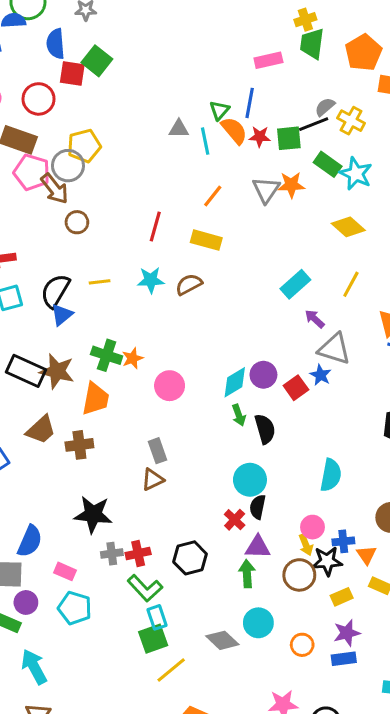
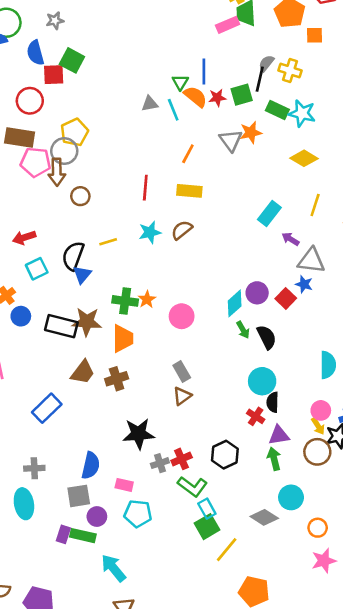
pink rectangle: (268, 60) -> (228, 25), moved
black line: (314, 124) -> (260, 79), turned -45
brown arrow: (55, 189) -> (57, 172), turned 48
orange circle: (302, 645) -> (318, 528), moved

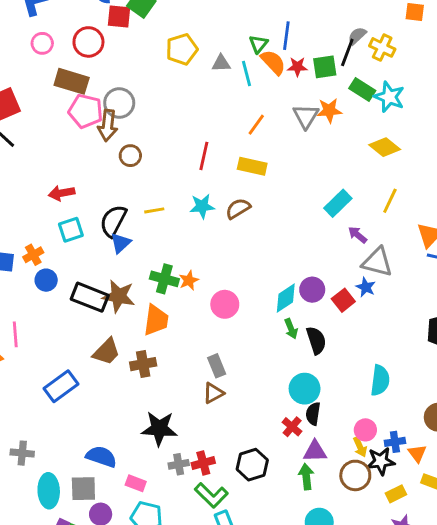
yellow pentagon: (74, 132) -> (182, 49), moved
blue semicircle: (91, 466) -> (101, 457), turned -92
gray cross: (34, 468) -> (22, 453), moved
cyan ellipse: (24, 504) -> (49, 491), moved

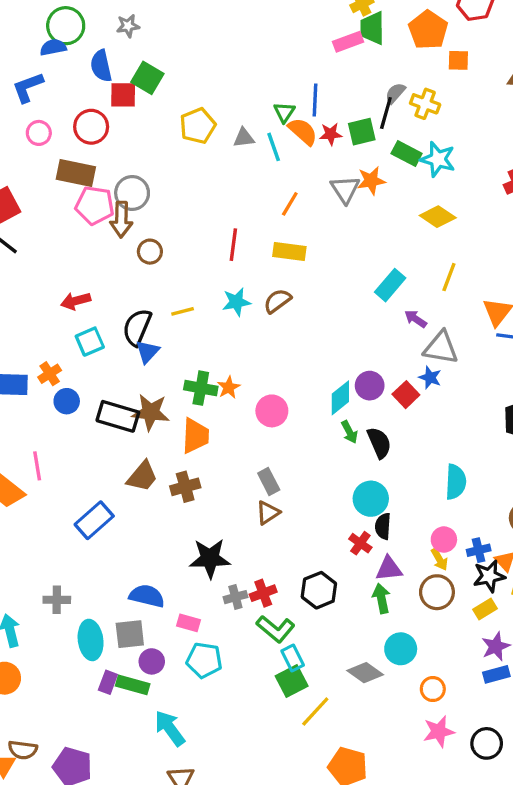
black star: (381, 461) -> (489, 576), moved

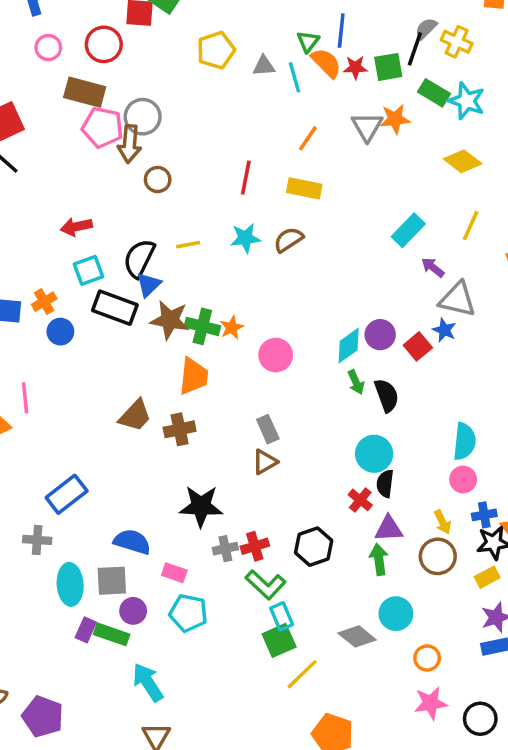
brown star: (151, 412) -> (170, 320), moved
black rectangle: (118, 416) -> (115, 308), moved
blue rectangle: (94, 520) -> (67, 494), moved
pink circle: (444, 540) -> (463, 479), moved

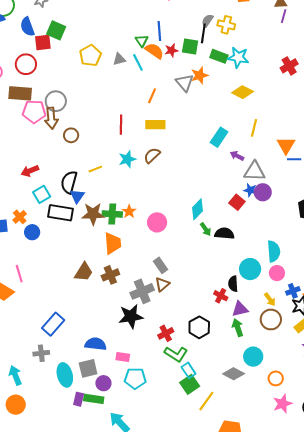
green square: (388, 67) -> (190, 46), turned 30
purple circle: (380, 335) -> (263, 192), moved
black semicircle: (387, 395) -> (224, 233), turned -54
cyan circle: (374, 454) -> (250, 269), moved
gray cross: (225, 549) -> (142, 291), moved, size x1.6

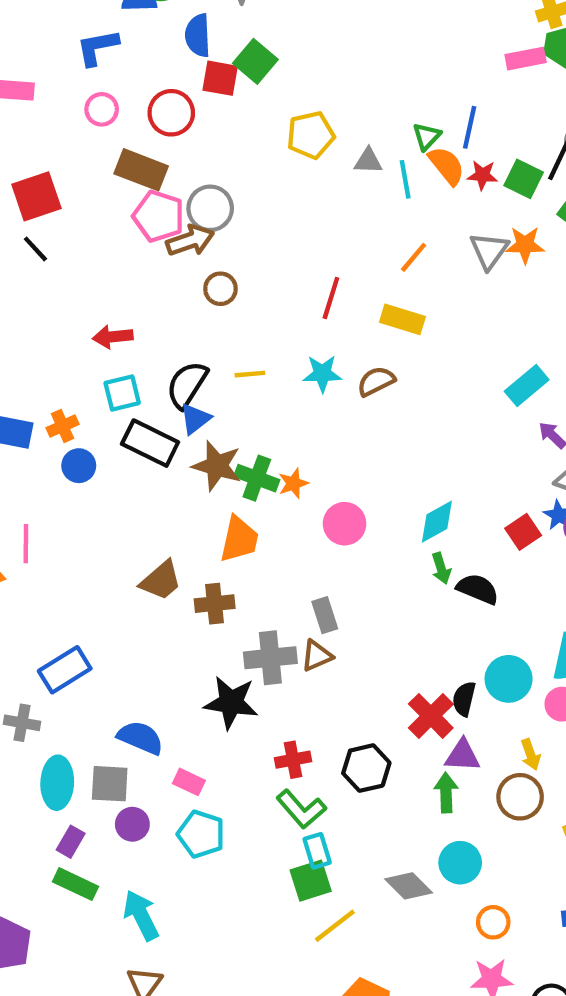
brown arrow: (51, 118) -> (190, 240), turned -120
red cross: (221, 296) -> (431, 716), size x1.5
green rectangle: (94, 399) -> (76, 884), moved

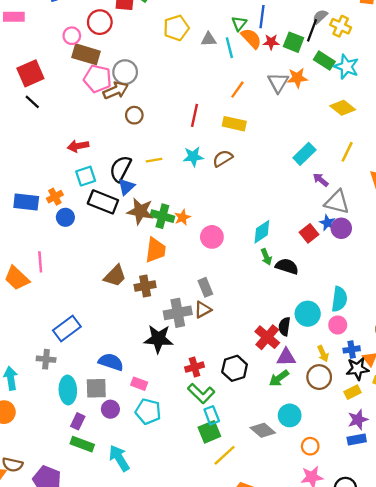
pink circle: (102, 109) -> (72, 36), moved
green arrow: (446, 793) -> (279, 378), turned -120

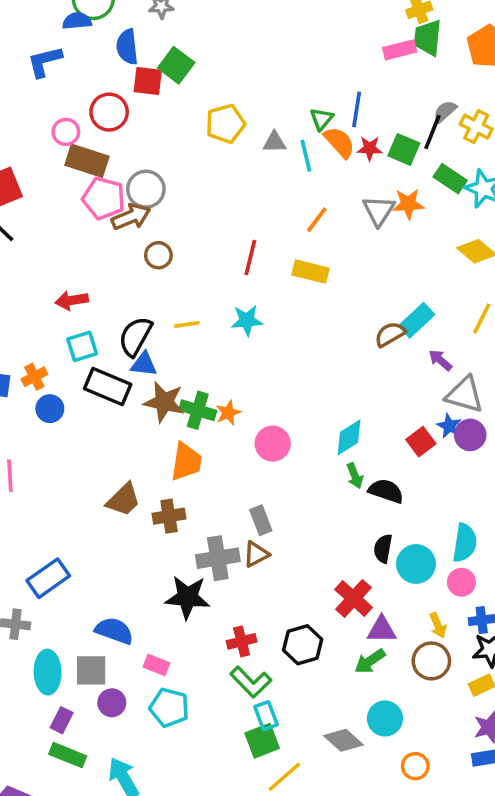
brown semicircle: (223, 158) -> (390, 334), moved
blue triangle: (126, 187) -> (144, 364), turned 48
black semicircle: (284, 326) -> (383, 549), moved

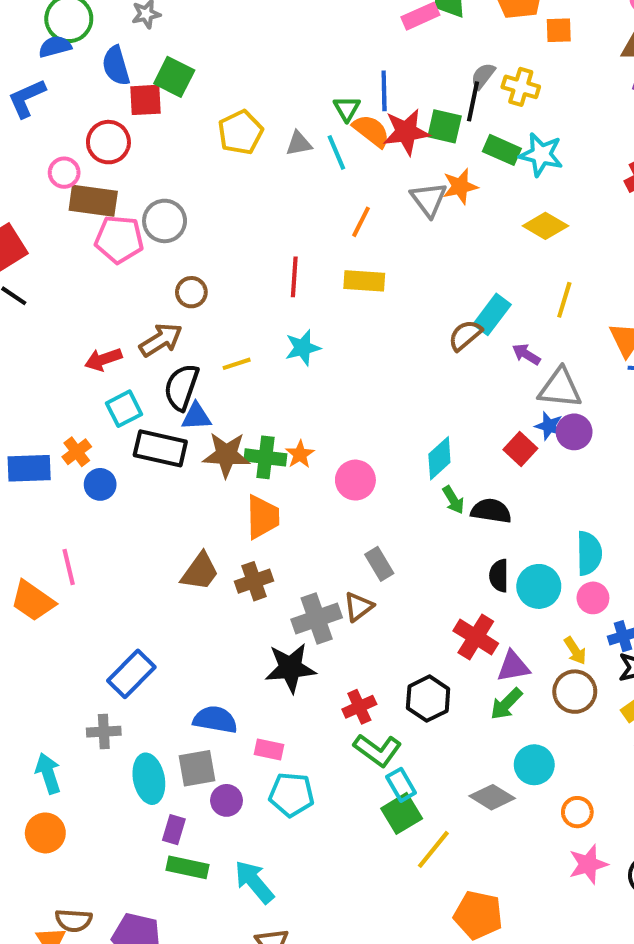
red star: (370, 148) -> (406, 132), size x1.6
brown arrow: (131, 217) -> (161, 340), moved
gray rectangle: (261, 520) -> (379, 564), moved

